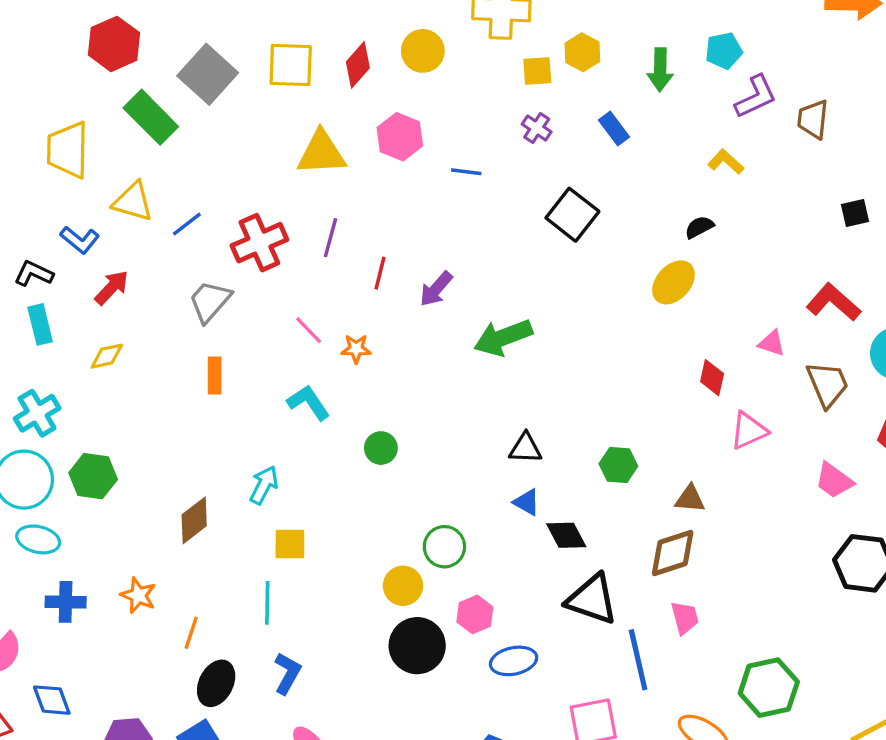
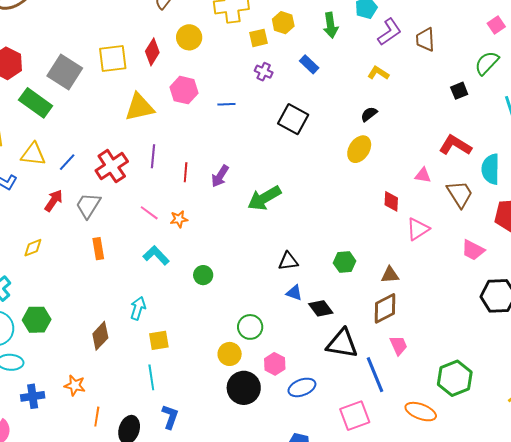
red arrow: (112, 288) -> (54, 201), moved
orange line: (191, 633) -> (97, 417), moved

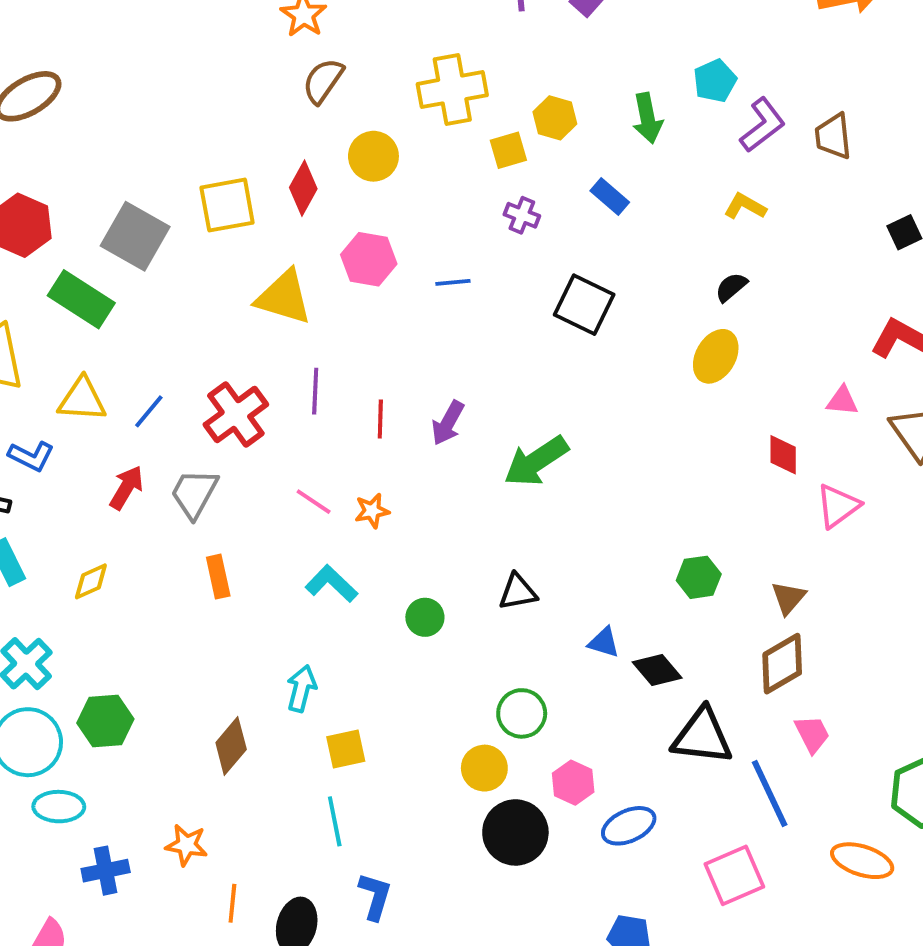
yellow triangle: (139, 107) -> (284, 297), turned 32
black triangle: (288, 261) -> (518, 592), moved
brown triangle: (390, 275) -> (788, 598), turned -42

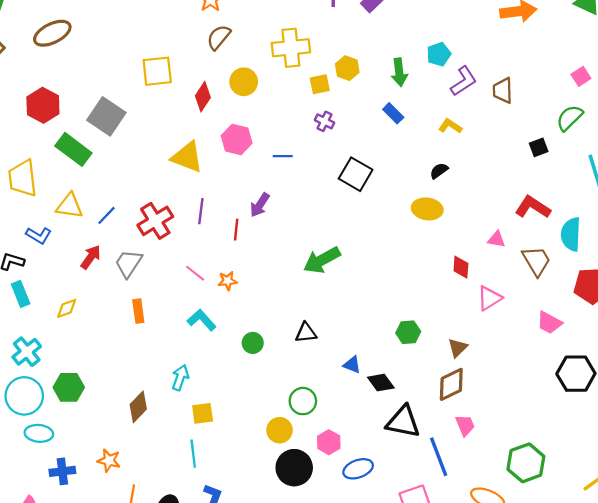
blue rectangle: (610, 197) -> (393, 113), moved
yellow square: (227, 205) -> (157, 71), moved
yellow ellipse: (716, 356) -> (427, 209), turned 64
purple arrow: (448, 423) -> (260, 205), moved

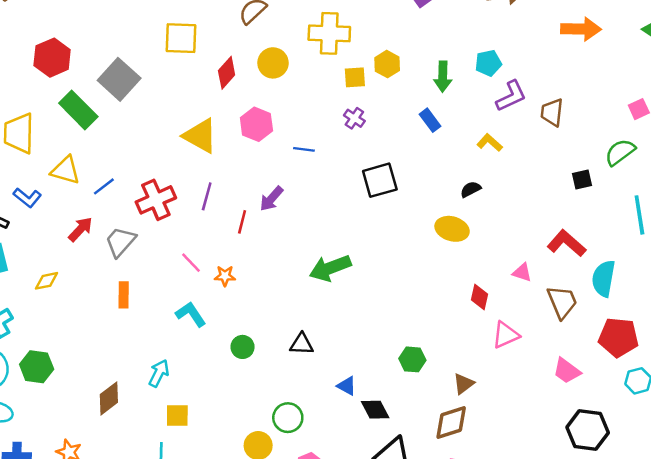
black square: (356, 174) -> (380, 180), turned 36

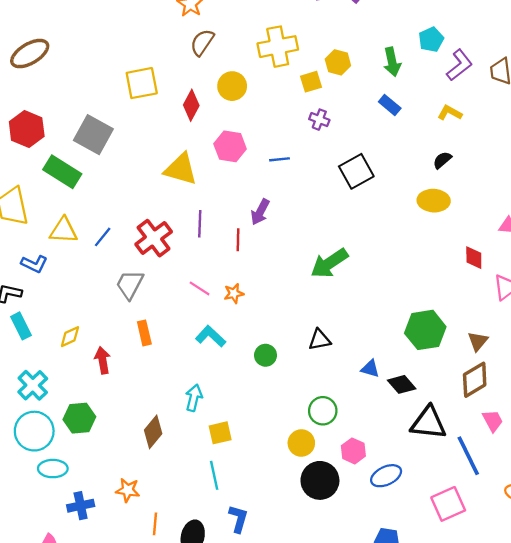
red arrow: (80, 229) -> (103, 360), moved, turned -40
green hexagon: (412, 359) -> (425, 330), size x1.6

